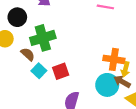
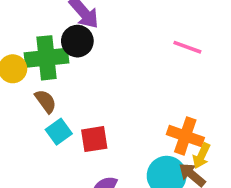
black circle: (17, 17) -> (77, 41), moved
green cross: (43, 38) -> (47, 58), moved

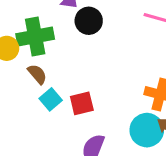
black circle: (77, 41) -> (89, 21), moved

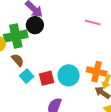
black circle: (89, 21) -> (35, 25), moved
cyan circle: (147, 130) -> (69, 75), moved

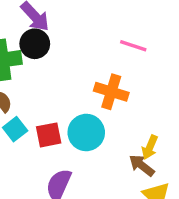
orange cross: (97, 72) -> (111, 92), moved

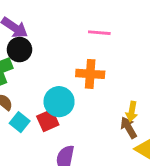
cyan circle: (86, 133) -> (59, 102), moved
brown arrow: (142, 165) -> (129, 128), turned 35

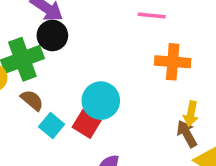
orange cross: (90, 74) -> (173, 62), moved
red square: (48, 120) -> (87, 124), turned -35

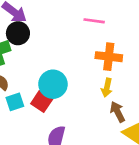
yellow arrow: (191, 114) -> (107, 88), moved
cyan square: (52, 125) -> (15, 102), turned 30

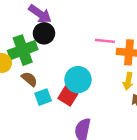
pink line: (94, 21) -> (105, 41), moved

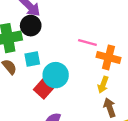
cyan square: (43, 97) -> (32, 59), moved

